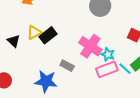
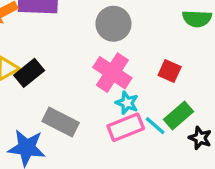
pink cross: (90, 46) -> (112, 73), moved
gray rectangle: (67, 66) -> (61, 122), size x1.5

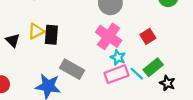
red square: (170, 71) -> (148, 36), turned 32
black rectangle: (29, 73) -> (51, 35), turned -48

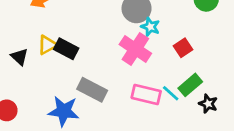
black rectangle: (51, 35) -> (66, 49), turned -66
cyan star: (118, 57) -> (150, 27), moved
pink rectangle: (116, 74) -> (146, 94), turned 35

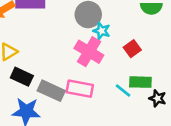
black rectangle: (66, 49) -> (22, 77), moved
green rectangle: (190, 85) -> (140, 82), turned 45
pink rectangle: (146, 94) -> (80, 89), moved

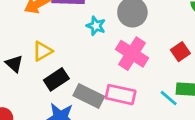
cyan star: (102, 31) -> (96, 26), moved
black rectangle: (22, 77) -> (56, 79), turned -60

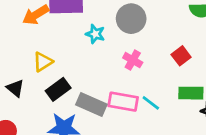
pink cross: (132, 54) -> (133, 60), size x0.6
black triangle: (14, 64) -> (15, 88), moved
cyan line: (169, 98) -> (151, 103), moved

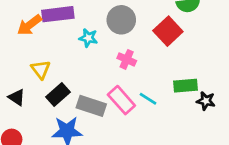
red square: (181, 56) -> (168, 31), moved, size x1.5
yellow triangle: (43, 62) -> (41, 69), turned -30
pink rectangle: (123, 102) -> (121, 100), turned 44

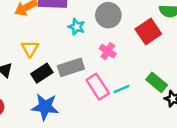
green rectangle: (186, 86) -> (157, 82), turned 36
cyan line: (148, 99) -> (122, 89), turned -63
gray rectangle: (91, 106) -> (71, 67), moved, turned -45

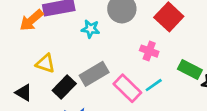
yellow triangle: (30, 49) -> (45, 63), turned -30
pink cross: (108, 51) -> (149, 51), moved

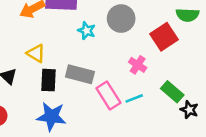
gray rectangle: (94, 74) -> (80, 74), turned 32
black rectangle: (64, 87) -> (48, 80), turned -55

